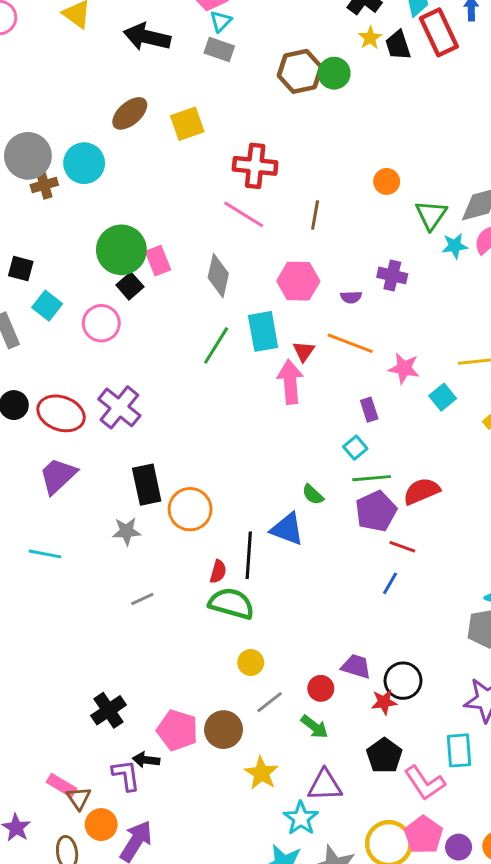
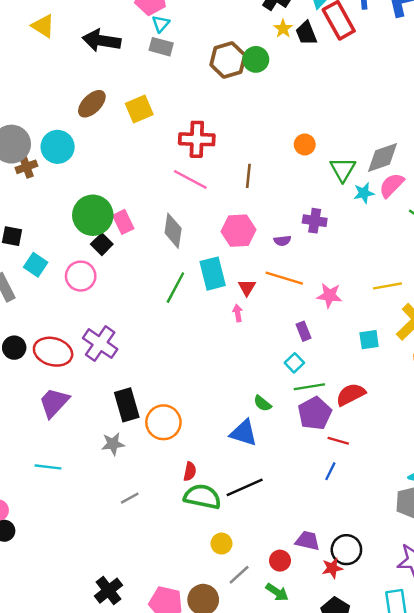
pink arrow: (290, 382) -> (238, 313), size x0.5
cyan square: (443, 397) -> (369, 340), moved, turned 35
black line: (249, 555) -> (245, 487), moved, turned 66

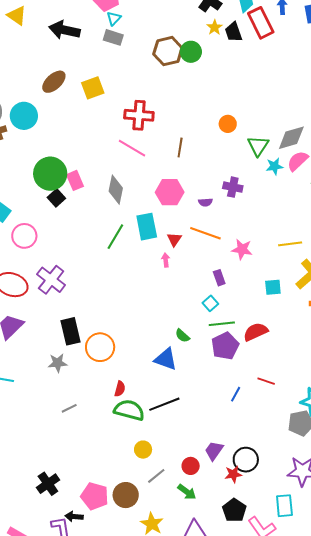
pink circle: (81, 276) -> (24, 236), moved
red line: (338, 441) -> (266, 381), moved
purple trapezoid: (307, 541) -> (214, 451), turned -70

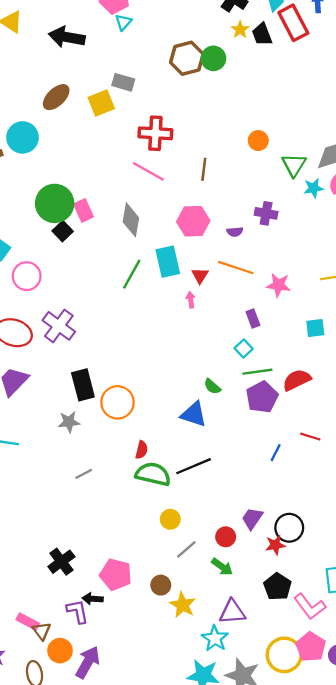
gray rectangle: (113, 37) -> (123, 82), moved
brown circle: (126, 495) -> (161, 585), moved, size x0.7

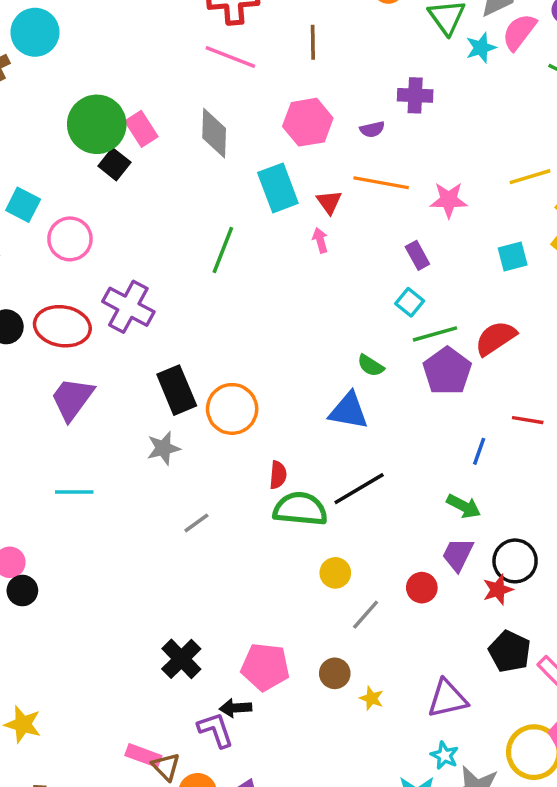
green line: (132, 274) -> (223, 250), moved
green arrow: (222, 567) -> (464, 506), moved
yellow star: (183, 605) -> (372, 698), size x0.6
cyan star: (215, 638) -> (444, 755), moved, size x0.7

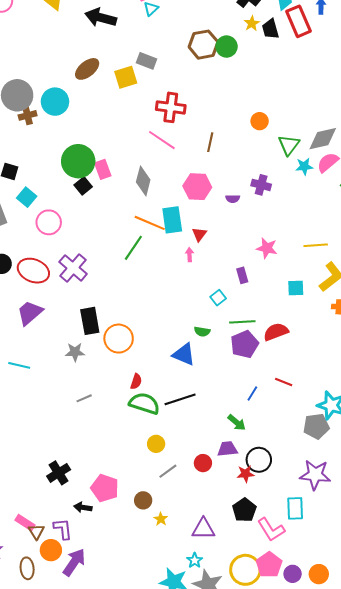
orange line: (381, 183) -> (150, 223), moved
cyan square: (410, 302) -> (218, 298), moved
green semicircle: (371, 366) -> (202, 332), turned -35
purple trapezoid: (458, 555) -> (227, 449), turned 45
purple L-shape: (216, 730) -> (63, 529), moved

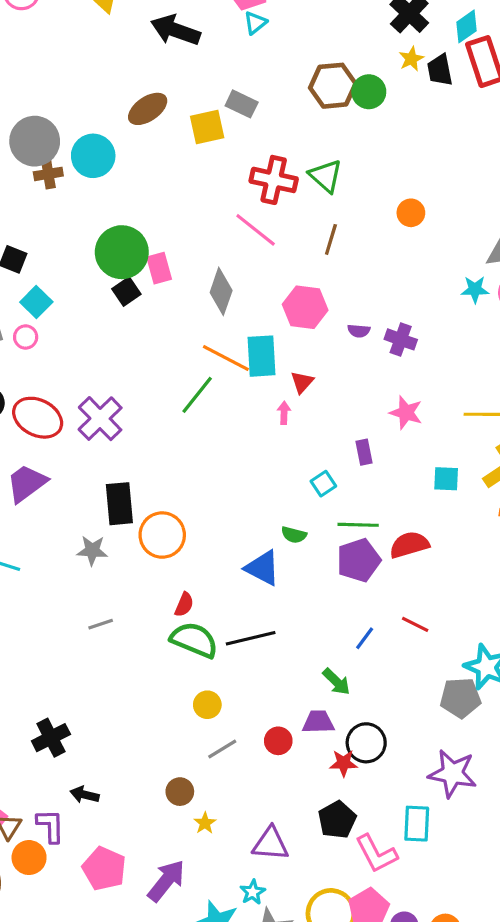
green triangle: (289, 145) -> (326, 176), moved, turned -30
purple cross: (261, 185) -> (401, 339), moved
pink circle: (49, 222) -> (26, 337), moved, size x0.6
pink pentagon: (105, 488) -> (104, 869), moved
purple arrow: (74, 562) -> (166, 881), moved

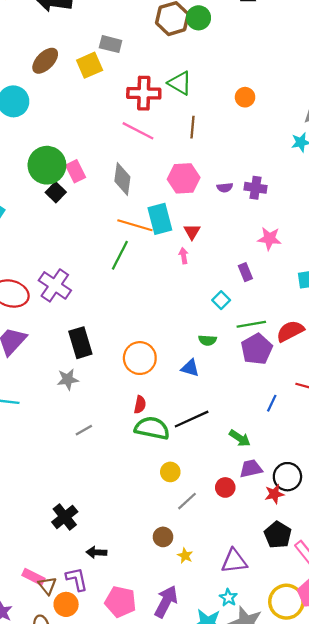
orange circle: (162, 535) -> (140, 358), moved
blue triangle: (263, 568) -> (190, 368), size x0.7
green arrow: (336, 682) -> (240, 438), moved

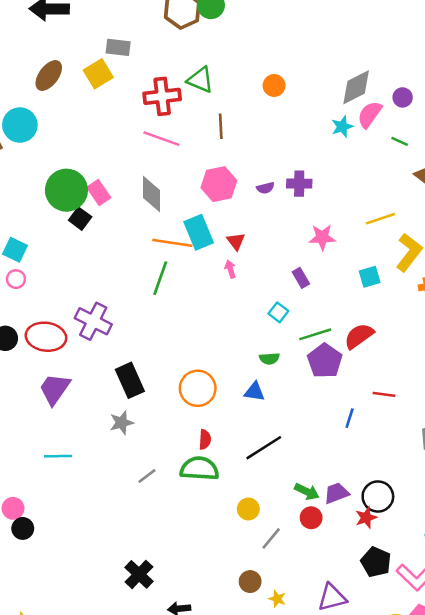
green semicircle: (152, 428) -> (199, 469), moved
green arrow: (240, 438) -> (307, 492), moved

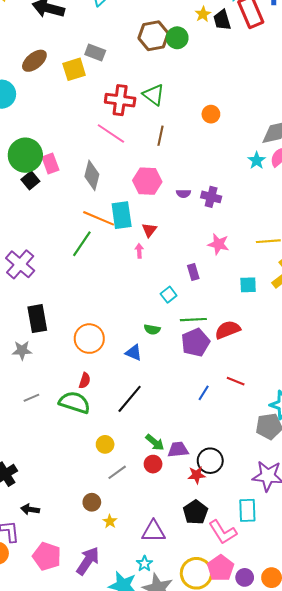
cyan star: (342, 127) -> (257, 160), turned -30
black line: (264, 448) -> (130, 399), turned -32

